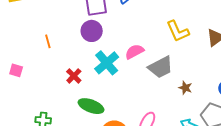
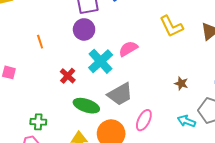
gray trapezoid: (161, 67) -> (120, 94), moved

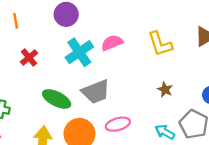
yellow L-shape: (171, 26) -> (160, 44), moved
red cross: (68, 76) -> (29, 58), moved
pink ellipse: (144, 120) -> (118, 124), turned 40

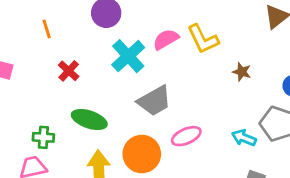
yellow L-shape: (160, 44) -> (203, 39), moved
brown star: (165, 90) -> (242, 72), moved
green ellipse: (57, 99) -> (89, 120), moved

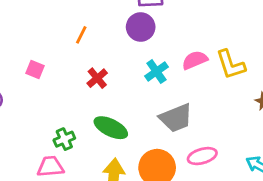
orange line: (47, 29) -> (81, 35), turned 36
cyan cross: (128, 56) -> (156, 71), size x0.7
green cross: (43, 137) -> (64, 139), turned -35

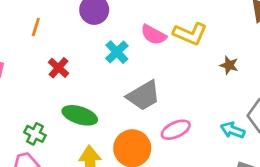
pink semicircle: (195, 60) -> (154, 35), turned -120
yellow L-shape: (231, 65) -> (190, 34), turned -40
green cross: (64, 139) -> (35, 134), turned -30

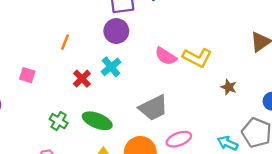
cyan cross: (117, 52) -> (111, 67), moved
green cross: (35, 134) -> (59, 121), moved

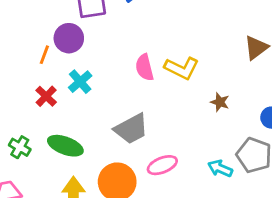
purple circle: (116, 31) -> (69, 38), moved
orange line: (65, 42) -> (44, 55), moved
pink semicircle: (166, 56) -> (144, 67), turned 45

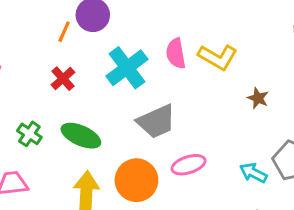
cyan cross: (80, 82) -> (127, 68), moved, size x1.5

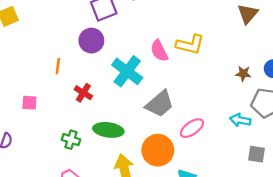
orange line: (64, 32) -> (58, 66), moved
brown star: (258, 98) -> (243, 74), moved

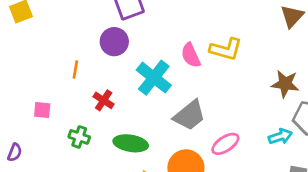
brown star: (243, 74) -> (285, 84), size x1.5
cyan arrow: (240, 120) -> (280, 136), turned 150
green cross: (71, 140) -> (79, 137), moved

